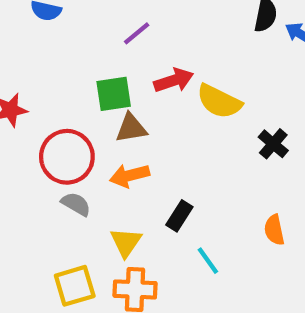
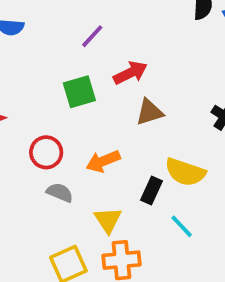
yellow semicircle: (219, 101) -> (185, 172), moved
brown triangle: (131, 128) -> (150, 112), moved
red circle: (67, 157) -> (46, 152), size x0.7

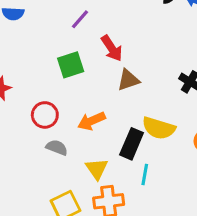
red arrow: (130, 73) -> (112, 48), turned 84
black rectangle: (151, 190) -> (132, 144), size x1.4
cyan line: (182, 226) -> (145, 175), moved, turned 55

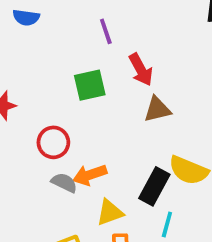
purple line: (80, 19) -> (106, 31), turned -65
orange arrow: (91, 121) -> (90, 175), moved
yellow triangle: (97, 169) -> (110, 213), turned 40

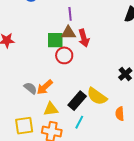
brown triangle: (157, 109) -> (68, 33), moved
red circle: (53, 142) -> (64, 55), moved
orange arrow: (90, 175) -> (45, 87), turned -36

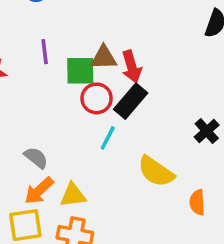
purple line: (70, 14) -> (45, 52), moved
orange arrow: (45, 87) -> (39, 191), moved
black rectangle: (77, 101) -> (131, 101), moved
cyan line: (79, 122) -> (108, 138), moved

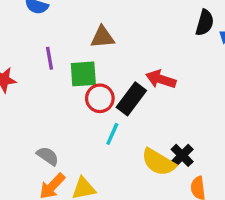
brown triangle: (104, 58) -> (102, 37), moved
red arrow: (132, 67) -> (161, 79), moved, turned 128
black cross: (207, 131) -> (182, 155), moved

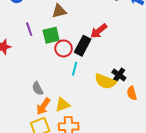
red arrow: (161, 79) -> (99, 31), turned -48
gray semicircle: (48, 156) -> (38, 89), turned -144

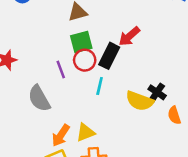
purple line: (29, 29) -> (61, 70), moved
green square: (51, 35) -> (81, 42), moved
gray semicircle: (38, 89) -> (39, 98), moved, size x1.5

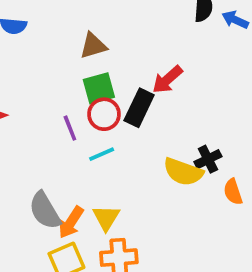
cyan line: (100, 86) -> (102, 154), moved, turned 54
black cross: (157, 92) -> (208, 159), turned 30
gray semicircle: (39, 98) -> (45, 211), moved
yellow triangle: (85, 132) -> (106, 218), turned -36

